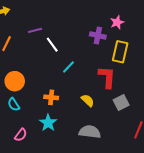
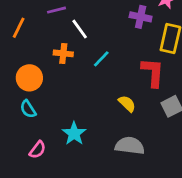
orange cross: (51, 97) -> (63, 53), moved

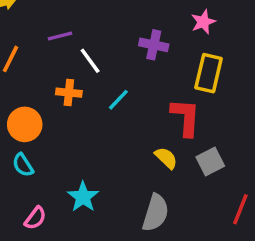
purple cross: (141, 17) -> (154, 45), moved
yellow semicircle: (127, 104) -> (166, 158), moved
gray semicircle: (130, 146) -> (156, 213), turned 100

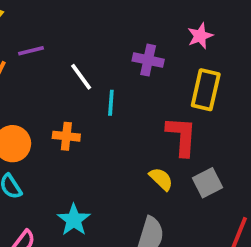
purple line: (60, 36) -> (31, 51), moved
orange cross: (69, 93) -> (66, 136), moved
cyan line: (118, 100) -> (111, 103), moved, turned -40

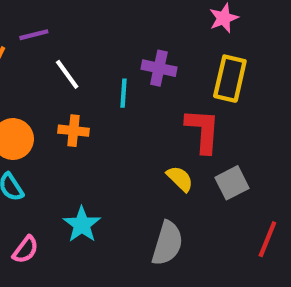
purple cross: (148, 60) -> (159, 68), moved
white line: (81, 77) -> (67, 74), moved

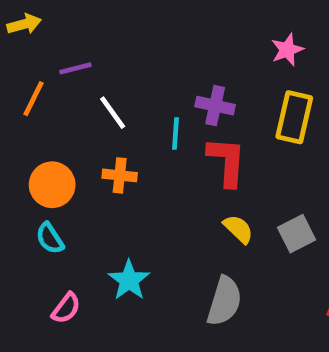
red L-shape: (203, 131) -> (227, 161), moved

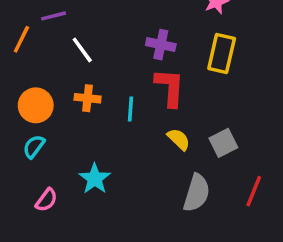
cyan line: (176, 134) -> (130, 109), moved
cyan semicircle: (50, 238) -> (34, 146), turned 70
gray semicircle: (224, 301) -> (197, 193), moved

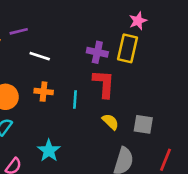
white line: (82, 50) -> (40, 56), turned -36
yellow rectangle: (222, 54) -> (127, 48), moved
gray square: (223, 143) -> (143, 124), turned 36

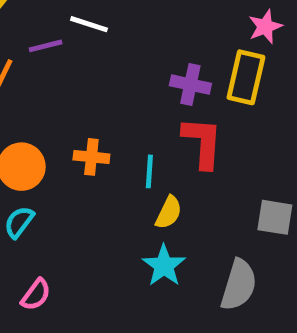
white line: (40, 56) -> (89, 24), moved
yellow semicircle: (110, 122) -> (169, 212), moved, turned 72
cyan star: (49, 151) -> (164, 266), moved

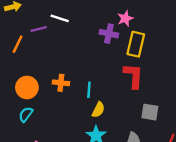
pink star: (265, 27) -> (125, 18), moved
purple cross: (190, 85) -> (109, 34), moved
red L-shape: (202, 142) -> (133, 76), moved

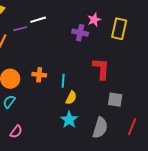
white line: (60, 18) -> (38, 20), turned -35
yellow rectangle: (136, 44) -> (119, 29), moved

